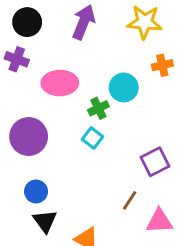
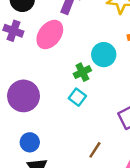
pink ellipse: (60, 83) -> (50, 35), moved, turned -52
brown line: (130, 200) -> (95, 150), moved

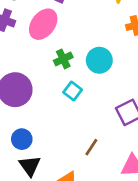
cyan circle: (104, 55) -> (99, 60), moved
green cross: (82, 72) -> (63, 59), moved

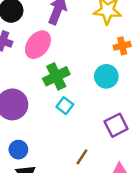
green cross: (63, 59) -> (56, 76), size x1.5
cyan circle: (99, 60) -> (106, 76), moved

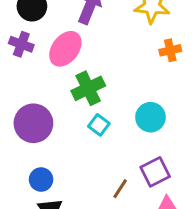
cyan circle: (106, 76) -> (150, 117), moved
purple square: (116, 125) -> (155, 172), moved

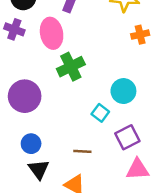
pink ellipse: (65, 49) -> (52, 33), turned -48
cyan square: (99, 125) -> (100, 113), moved
brown line: (120, 189) -> (82, 151), moved, turned 60

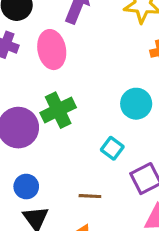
green cross: (71, 67) -> (58, 110), moved
cyan circle: (123, 91) -> (136, 104), moved

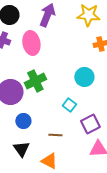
blue circle: (26, 187) -> (23, 121), moved

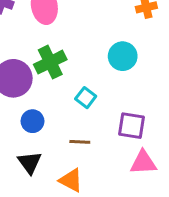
cyan square: (69, 105) -> (86, 98), moved
purple square: (90, 124) -> (132, 126), turned 36

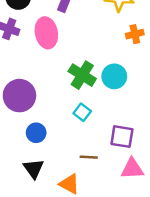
green cross: (50, 62) -> (82, 75), moved, turned -32
brown line: (80, 142) -> (89, 157), moved

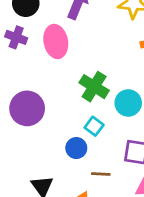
cyan circle: (114, 76) -> (128, 103), moved
blue circle: (36, 133) -> (76, 148), moved

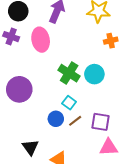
cyan circle: (128, 103) -> (94, 74), moved
brown line: (101, 174) -> (75, 121), moved, turned -40

